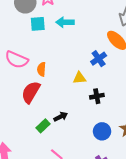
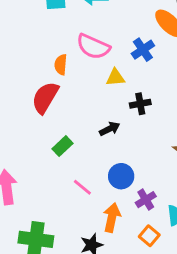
pink semicircle: (17, 60) -> (93, 47), moved
black arrow: (61, 117) -> (110, 129), moved
blue circle: (102, 131) -> (121, 176), moved

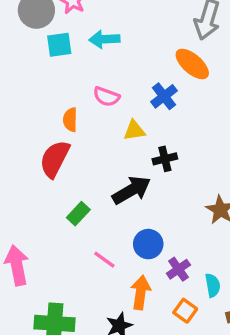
pink semicircle: (93, 47) -> (106, 97), size x0.7
black arrow: (110, 129) -> (131, 190), size x1.6

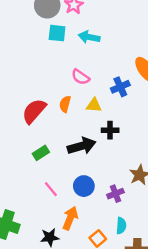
orange semicircle: (70, 120) -> (65, 104), moved
purple cross: (178, 269) -> (115, 194), moved

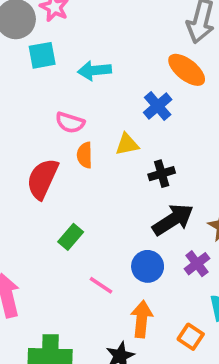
cyan arrow: (89, 37) -> (94, 70), moved
pink semicircle: (81, 77) -> (70, 123), moved
black arrow: (82, 146) -> (173, 220), moved

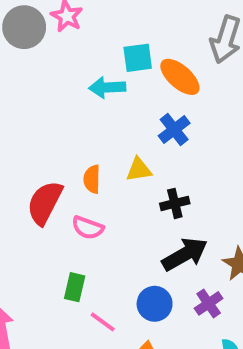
cyan square: (42, 55) -> (138, 58), moved
orange ellipse: (187, 70) -> (180, 77), moved
pink semicircle: (70, 123) -> (88, 228), moved
green rectangle: (71, 237) -> (75, 287), moved, turned -30

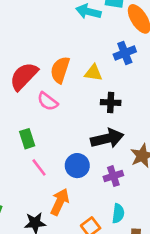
orange semicircle: (92, 179) -> (60, 70), size x1.4
green rectangle: (75, 287) -> (27, 139), turned -48

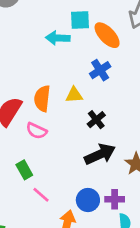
black cross: (111, 102) -> (96, 120), turned -30
blue circle: (77, 166) -> (88, 200), moved
purple cross: (113, 176) -> (115, 199), moved, turned 30

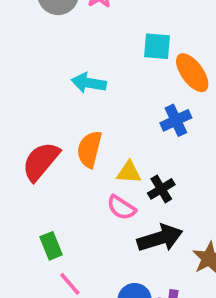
cyan arrow: (58, 38) -> (89, 83), moved
yellow triangle: (74, 95) -> (129, 172), moved
pink semicircle: (36, 131) -> (121, 208), moved

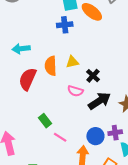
cyan arrow: (89, 83) -> (21, 49), moved
blue cross: (176, 120) -> (65, 25), moved, turned 35
yellow triangle: (129, 172) -> (72, 62), moved

